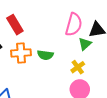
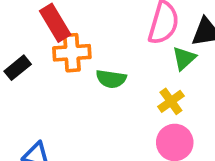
orange cross: (21, 53) -> (72, 53), moved

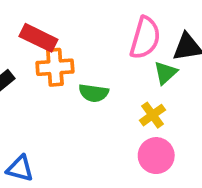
red rectangle: (55, 23) -> (38, 38), turned -33

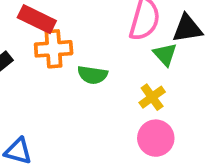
green triangle: (165, 73) -> (165, 54), turned -30

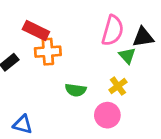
green semicircle: (93, 75) -> (76, 90), moved
pink circle: (156, 138) -> (107, 115), moved

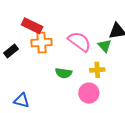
pink semicircle: (113, 30) -> (79, 42), moved, turned -70
yellow cross: (118, 86) -> (97, 70), turned 32

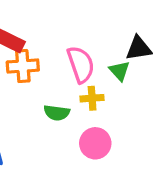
pink semicircle: (79, 42) -> (81, 64), turned 35
yellow cross: (97, 70) -> (92, 98), moved

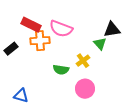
pink semicircle: (81, 64) -> (61, 29), moved, turned 130
yellow cross: (92, 98) -> (83, 61), turned -32

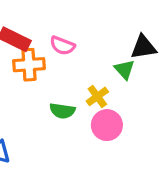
pink semicircle: (61, 29) -> (62, 46), size x0.7
pink circle: (85, 89) -> (107, 125), moved

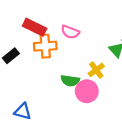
pink circle: (107, 125) -> (87, 91), moved

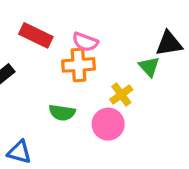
orange cross: (45, 46) -> (79, 65), moved
green semicircle: (70, 81) -> (62, 113), moved

